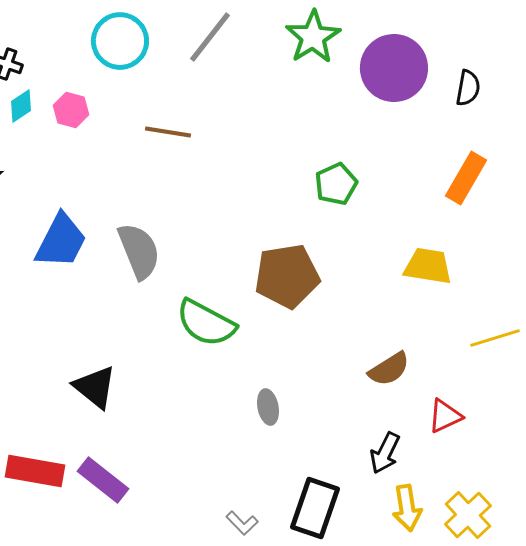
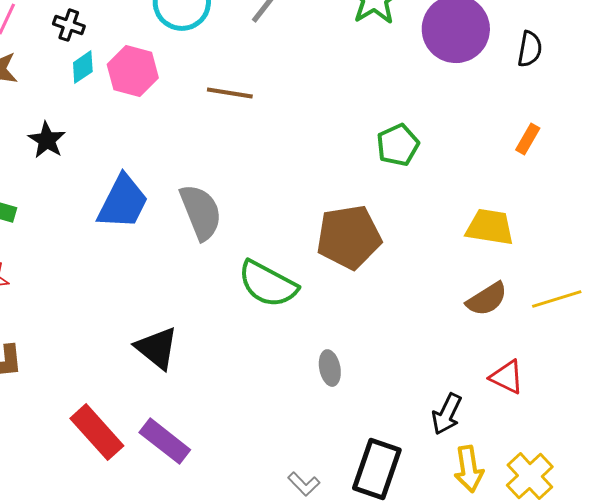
pink hexagon: (71, 110) -> (133, 71), size x1.4
orange rectangle: (466, 178) -> (528, 139), size x0.6
brown semicircle: (389, 369) -> (487, 299), moved
red triangle: (445, 416) -> (507, 377), turned 51
red rectangle: (35, 471) -> (97, 432), turned 38

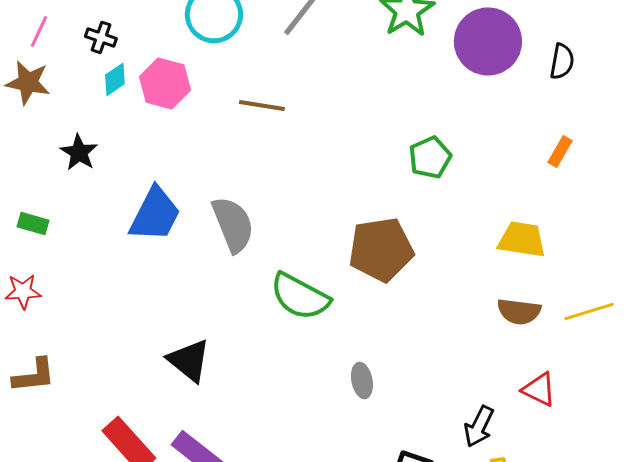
brown semicircle: (487, 299) -> (519, 311), turned 39

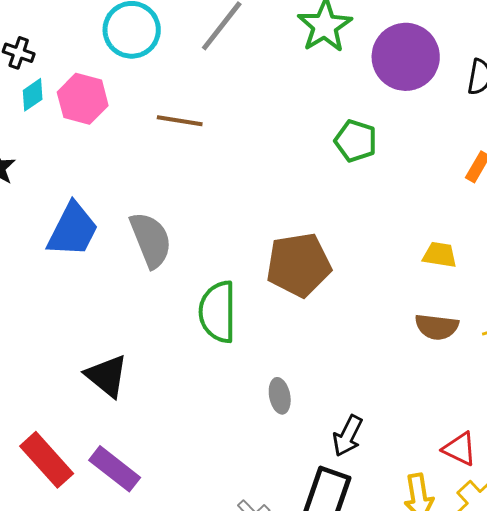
green pentagon: (430, 157) -> (356, 141), moved, turned -30
yellow trapezoid: (522, 239) -> (440, 255), size x0.7
green semicircle: (300, 296) -> (218, 312), turned 62
red triangle: (539, 389) -> (460, 449), moved
black arrow: (479, 426) -> (348, 436), moved

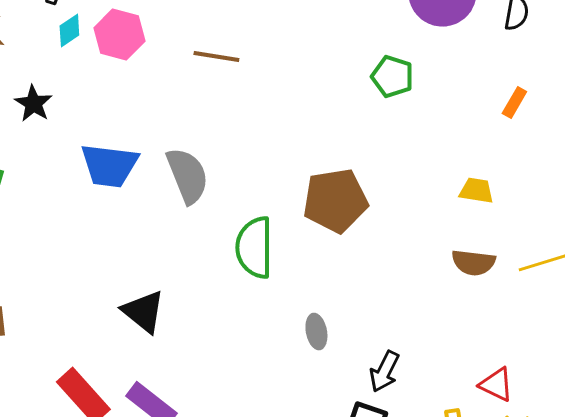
blue trapezoid: (73, 230) -> (109, 166), turned 70

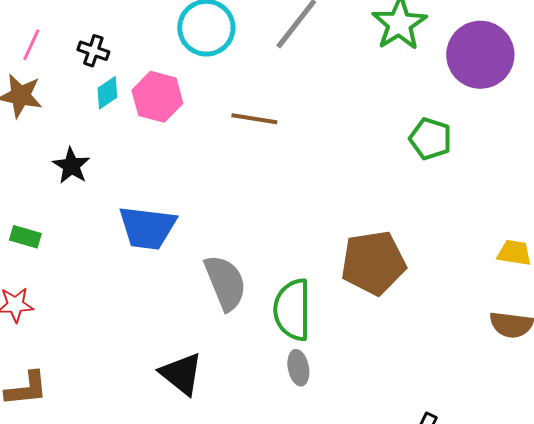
gray semicircle: (187, 176) -> (225, 283), moved
gray ellipse: (316, 332) -> (298, 368), moved

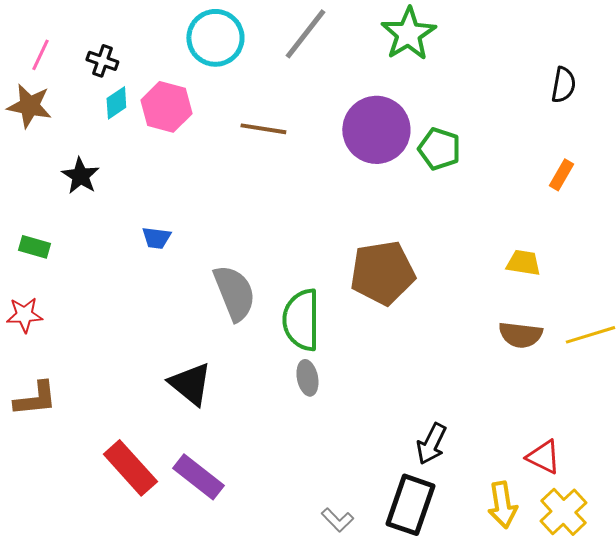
purple circle: (480, 55) -> (376, 130), moved
blue trapezoid: (147, 228) -> (156, 238), size x0.5

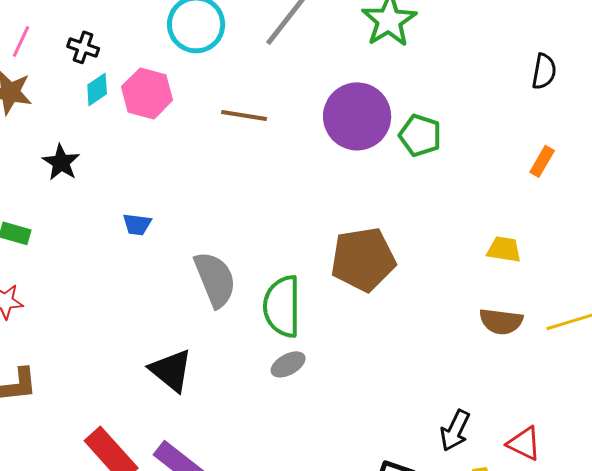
gray ellipse: (307, 378) -> (288, 364), turned 72
black arrow: (431, 444) -> (455, 430), moved

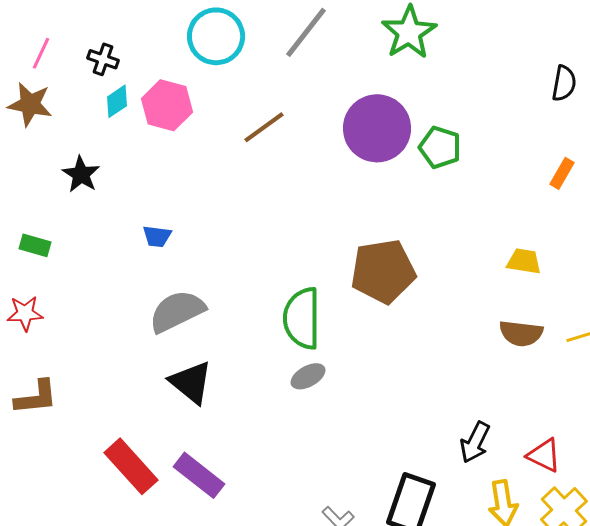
brown line: (244, 115) -> (264, 127), turned -45
gray semicircle: (215, 279) -> (177, 311), moved, turned -94

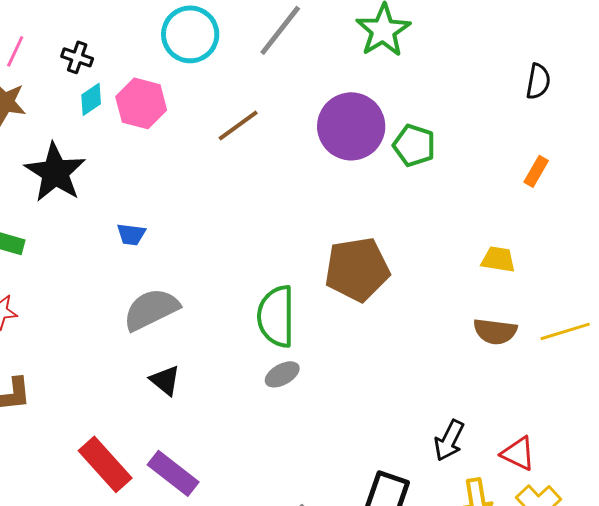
black star: (81, 174) -> (55, 172), size x1.6
black triangle: (191, 382) -> (165, 380), size x0.7

